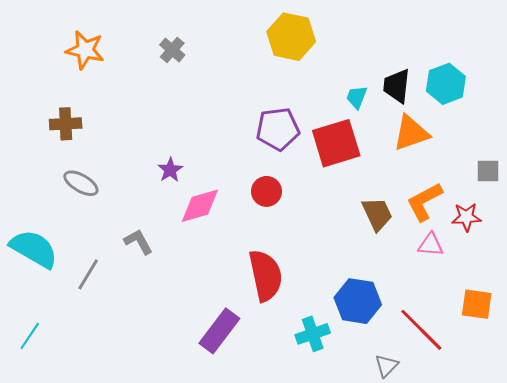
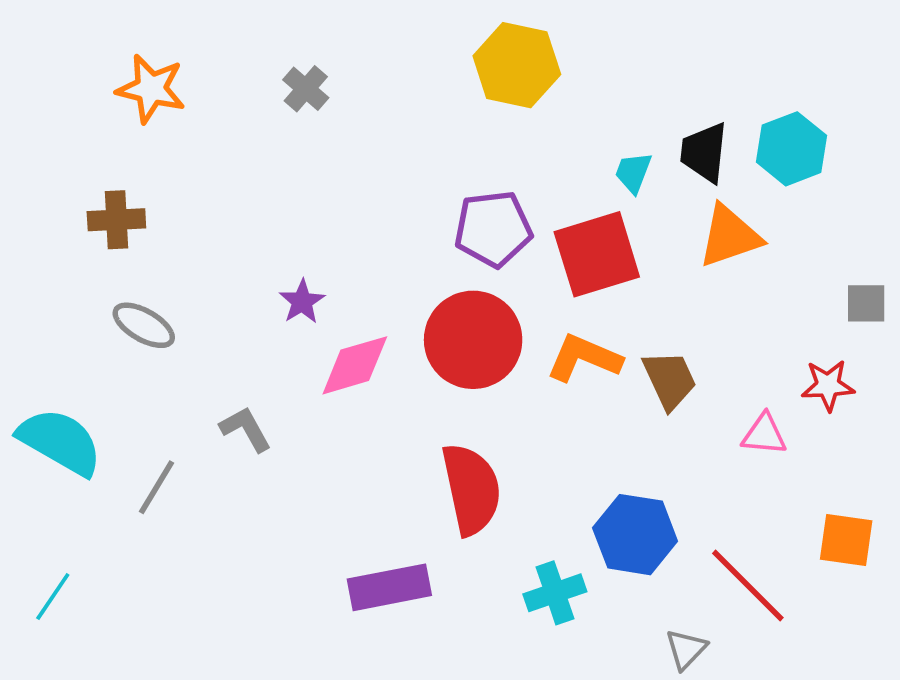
red circle: (267, 191) -> (473, 340), size x1.8
orange L-shape: (424, 202) -> (584, 358), moved, turned 51
purple rectangle: (219, 331) -> (389, 587), turned 42

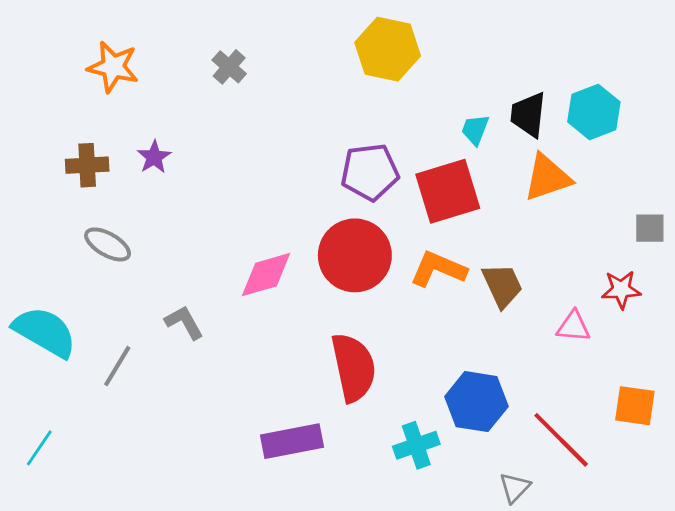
purple star: (302, 302) -> (154, 157), moved

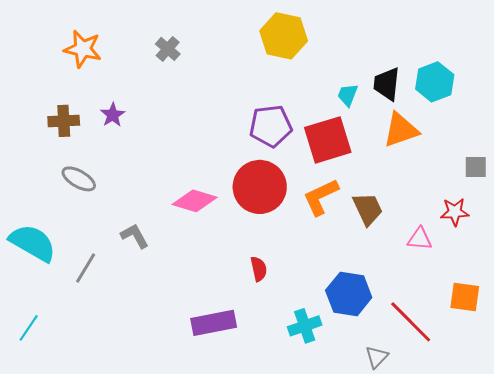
orange L-shape: (438, 269) -> (321, 197), turned -48
pink diamond: (266, 275) -> (195, 201), turned 33
red semicircle: (353, 367) -> (259, 269), size x0.5

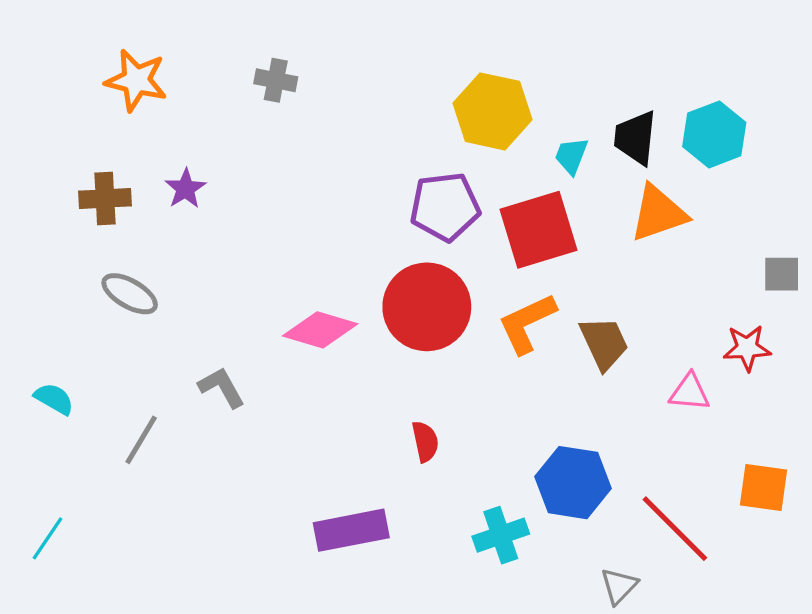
yellow hexagon: (284, 36) -> (493, 111), moved
gray cross: (168, 49) -> (276, 80), turned -30
cyan semicircle: (33, 243) -> (54, 399), size x0.5

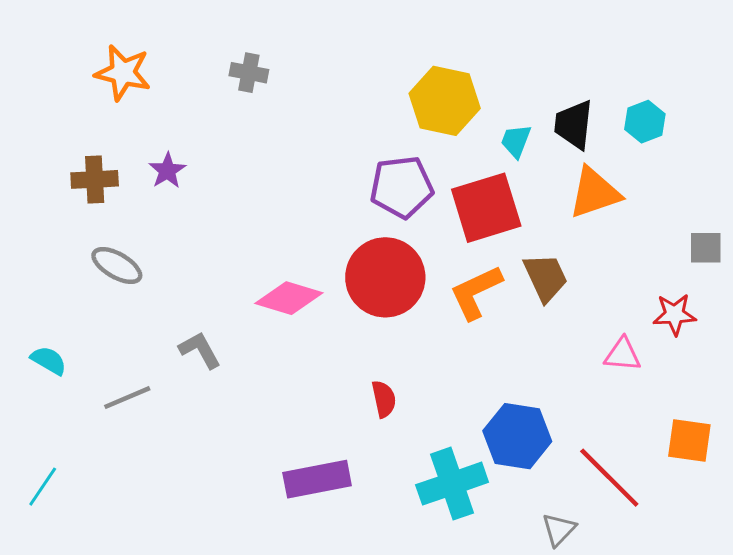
cyan hexagon: (714, 134) -> (645, 122), size x0.7
brown trapezoid: (604, 343) -> (546, 277), moved
gray line: (141, 440) -> (127, 398), turned 36
cyan cross: (501, 535) -> (452, 484), size x1.4

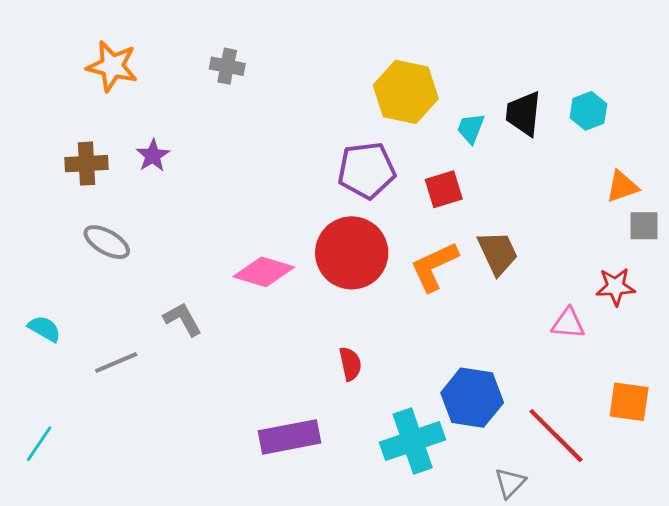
orange triangle: (594, 193) -> (622, 187), moved, size x0.7
red square: (486, 208) -> (444, 189), size x0.6

